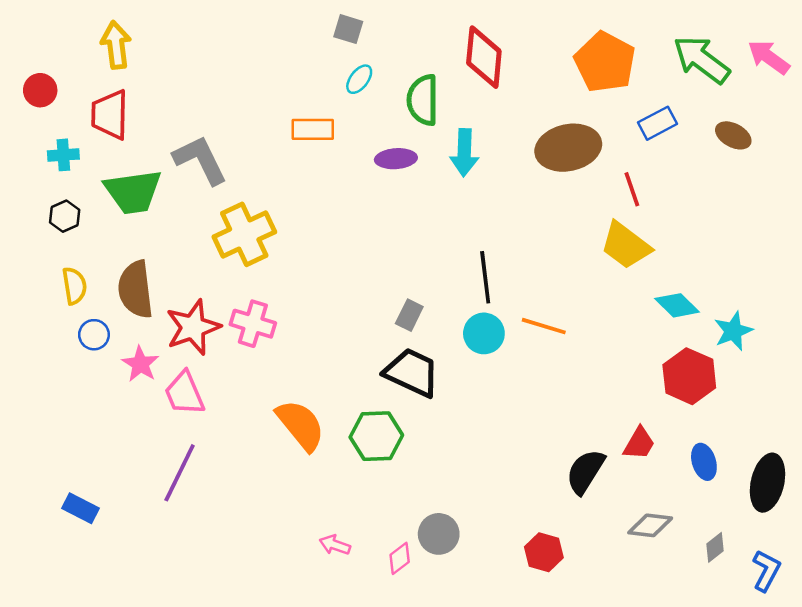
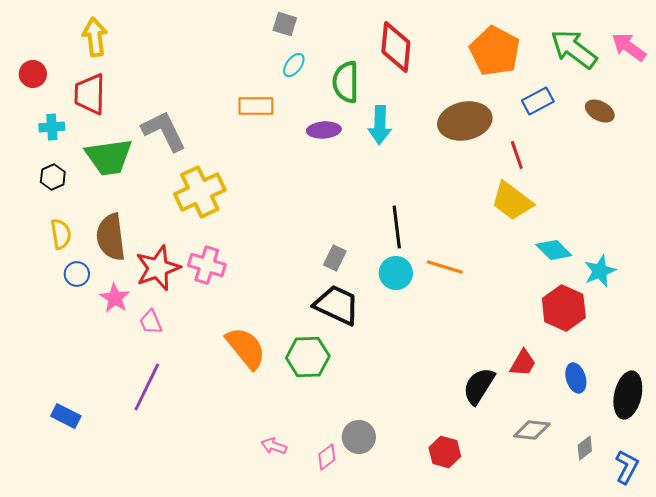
pink trapezoid: (184, 393) -> (151, 322), size x0.7

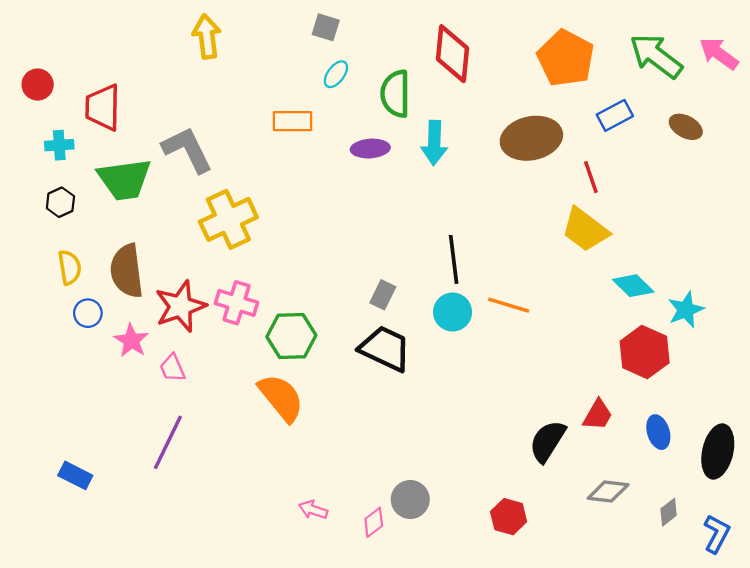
yellow arrow: (95, 37) -> (207, 36), moved
green hexagon: (308, 357) -> (291, 336), moved

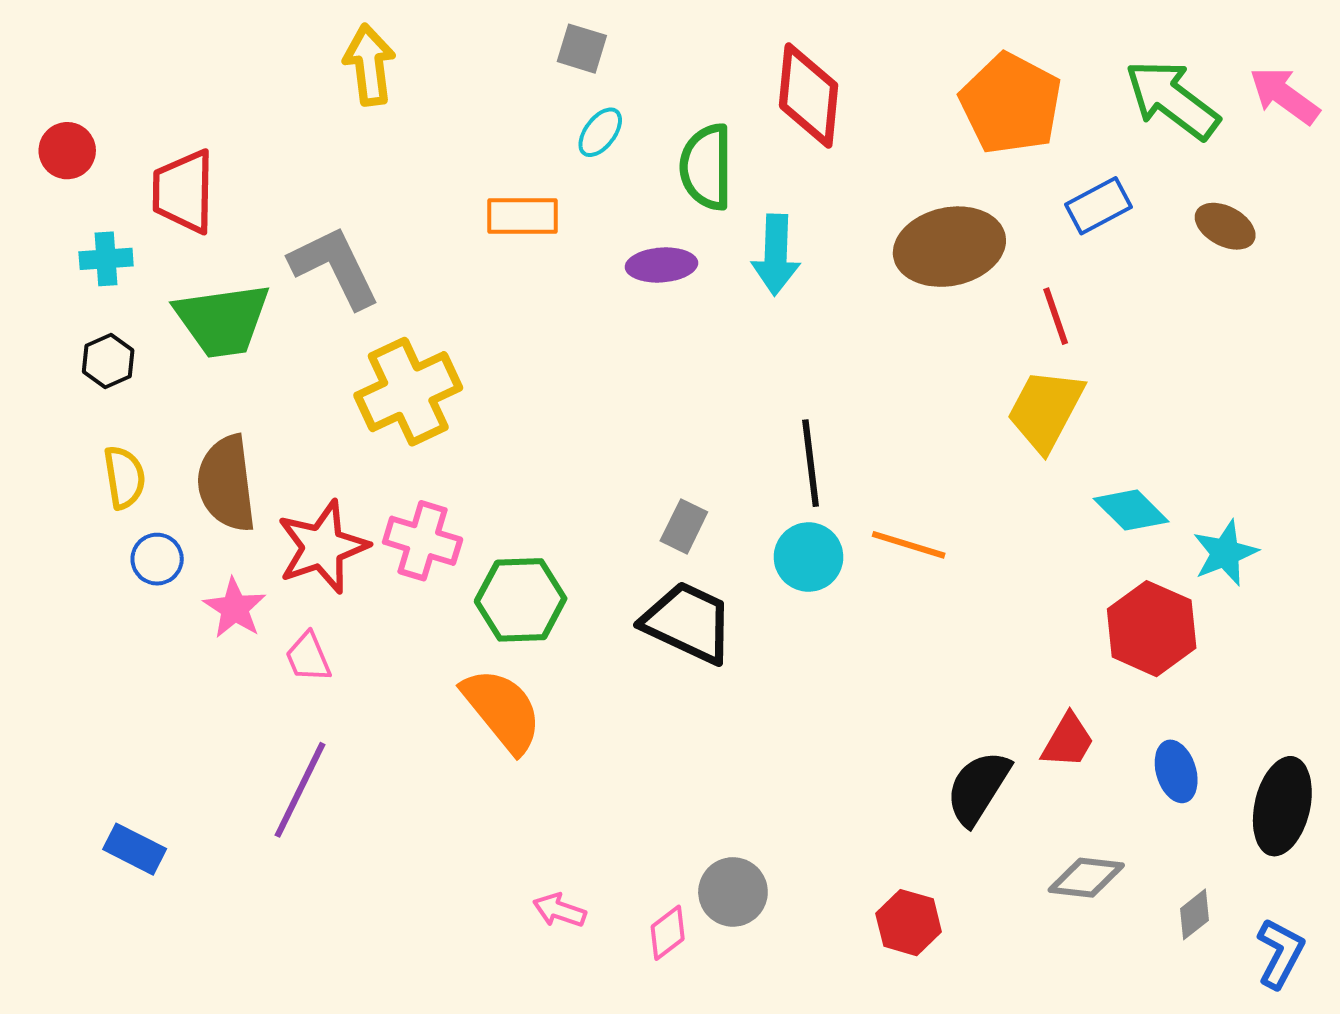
yellow trapezoid: (585, 230) -> (1045, 410), turned 81

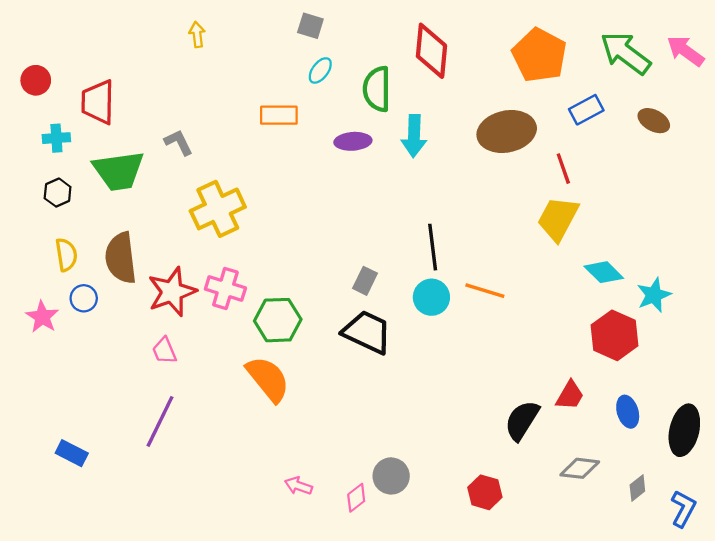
yellow arrow: (369, 65) -> (197, 34), size x0.6
gray L-shape: (335, 267) -> (179, 142), size x0.6
pink star: (235, 608) -> (42, 317), moved

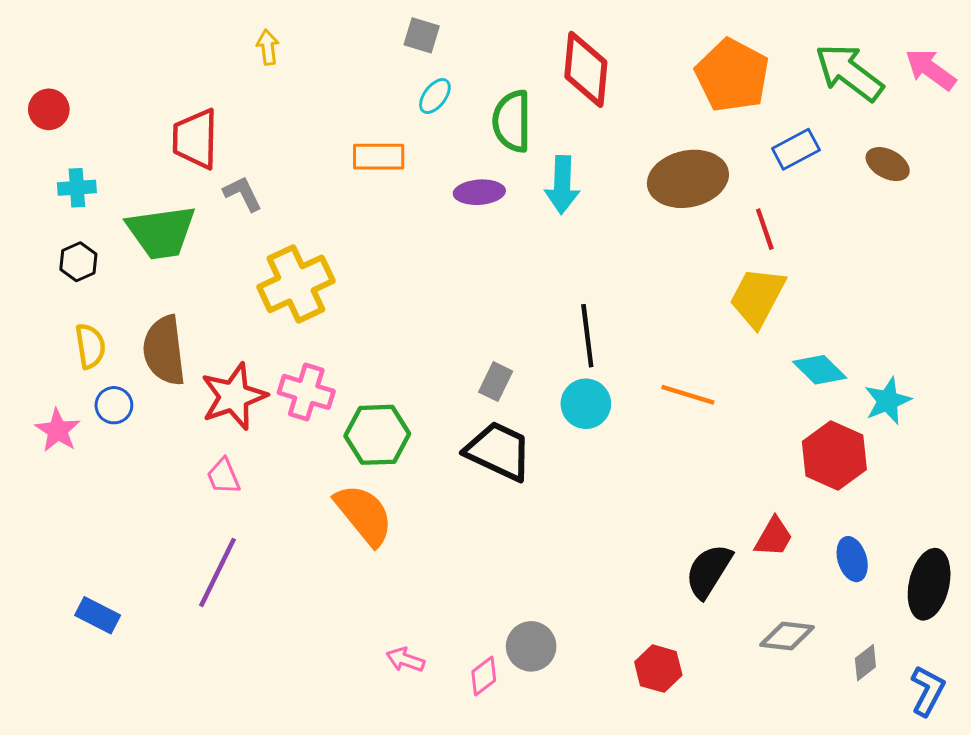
red trapezoid: (98, 102) -> (195, 139), moved
orange line: (485, 291) -> (688, 395), moved

